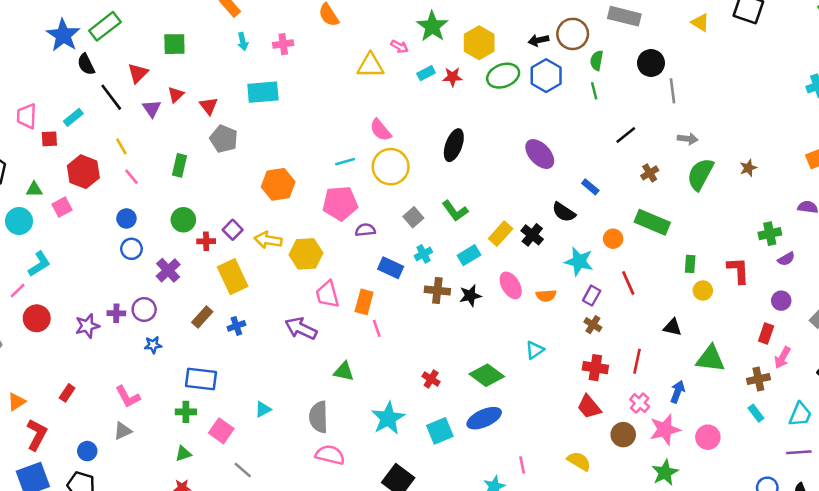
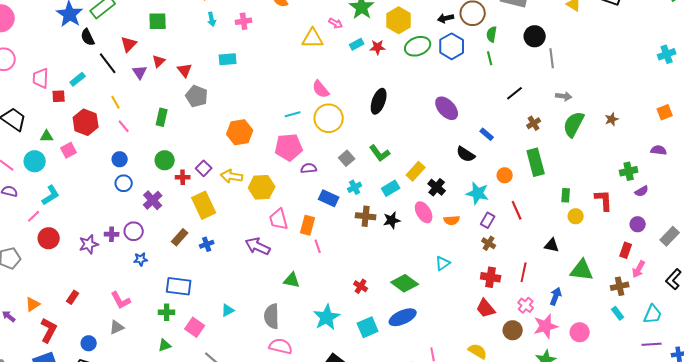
cyan rectangle: (263, 92) -> (228, 59), size x0.7
green rectangle: (652, 222) -> (536, 162), turned 52
black cross: (532, 235) -> (437, 187), moved

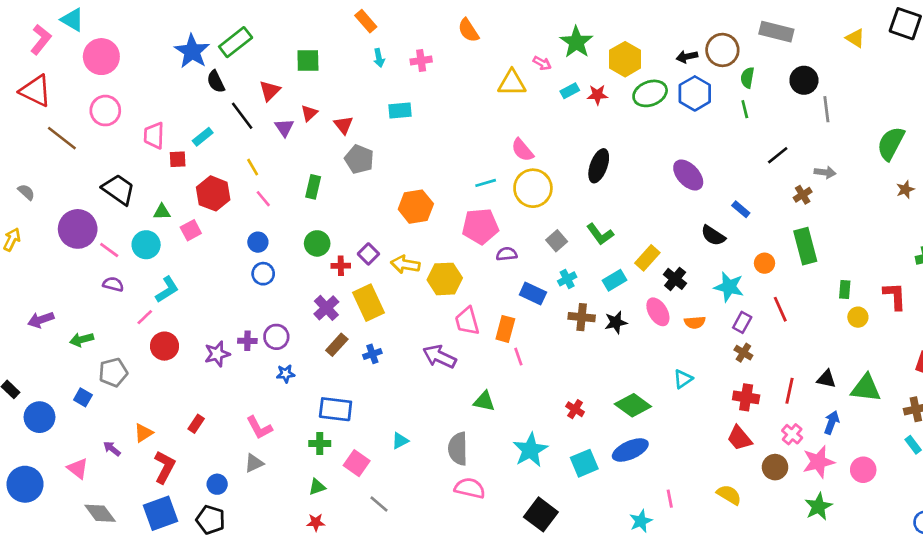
gray arrow: (564, 96) -> (825, 172), moved
green semicircle: (574, 124) -> (891, 143), moved
purple cross: (153, 200) -> (326, 308), moved
black triangle: (552, 245) -> (826, 379), moved

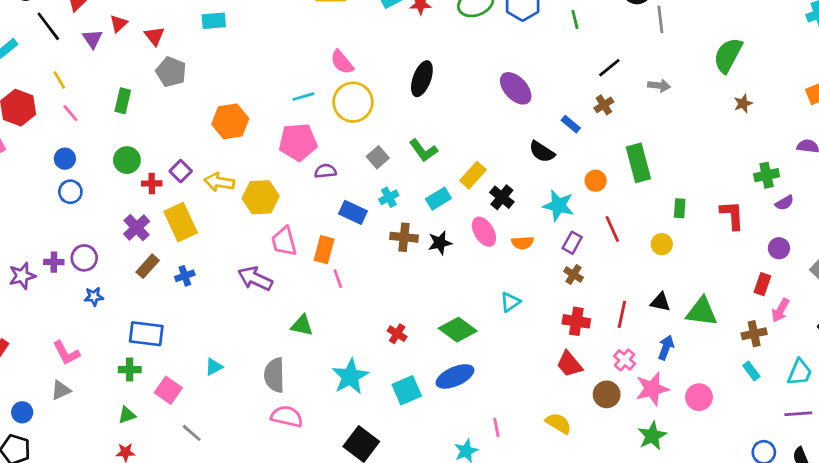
brown cross: (803, 195) -> (604, 105), moved
yellow circle: (858, 317) -> (662, 244), moved

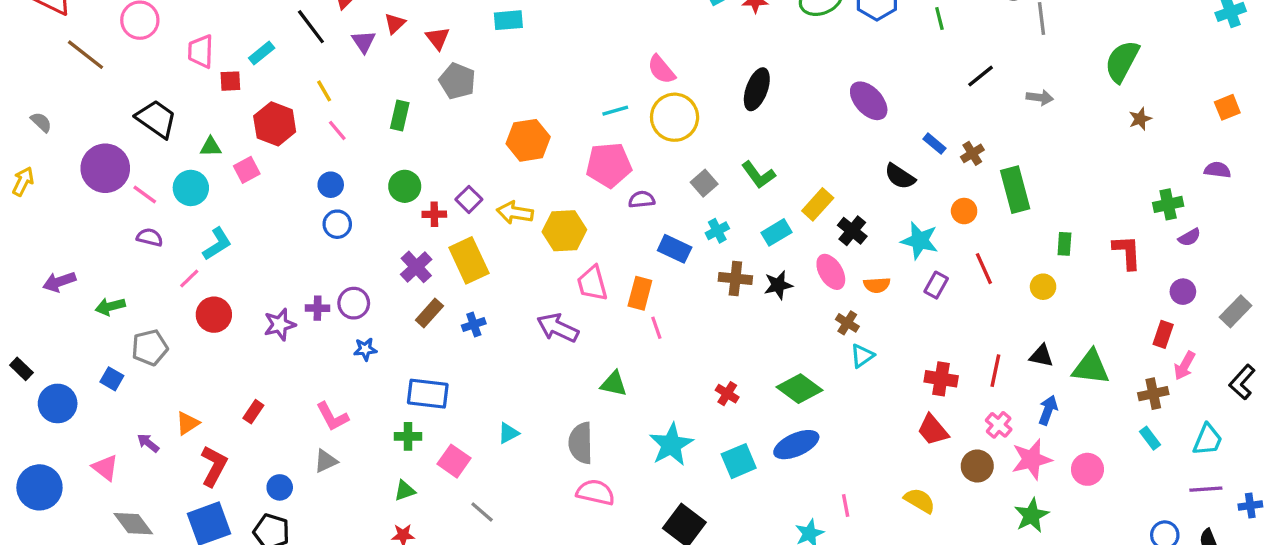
brown cross: (604, 105) -> (972, 153), moved
brown cross: (574, 274) -> (847, 323), moved

